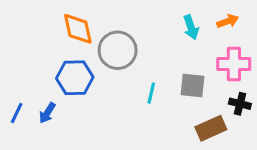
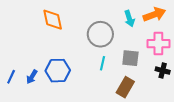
orange arrow: (228, 21) -> (154, 14), size x1.5
gray circle: (118, 50) -> (100, 34), moved
blue hexagon: (75, 78) -> (58, 71), moved
brown rectangle: (211, 128) -> (125, 87), moved, turned -36

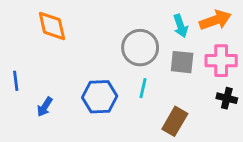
orange diamond: (53, 20) -> (52, 26), moved
gray square: (130, 58) -> (182, 62), moved
blue hexagon: (58, 71) -> (100, 97), moved
blue line: (11, 77) -> (16, 81), moved, turned -32

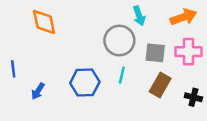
cyan arrow: (181, 26) -> (139, 16), moved
black cross: (227, 98) -> (193, 97), moved
brown rectangle: (175, 121) -> (160, 85), moved

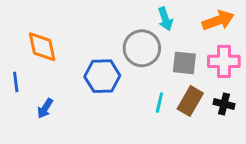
orange diamond: (44, 22) -> (42, 47), moved
cyan line: (122, 75) -> (159, 103), moved
blue hexagon: (85, 82) -> (102, 76), moved
black cross: (193, 97) -> (224, 104), moved

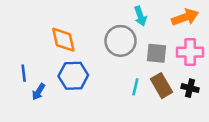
orange diamond: (42, 47) -> (63, 40), moved
blue hexagon: (102, 76) -> (73, 76), moved
blue line: (16, 82) -> (24, 73), moved
brown rectangle: (190, 101) -> (161, 86), turned -60

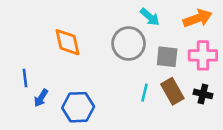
cyan arrow: (140, 16) -> (150, 17), turned -30
blue hexagon: (73, 76) -> (78, 107), moved

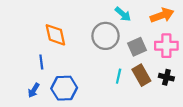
gray square: (167, 57) -> (137, 47), turned -30
blue line: (25, 78) -> (41, 62), moved
blue arrow: (41, 98) -> (34, 90), moved

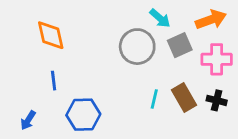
orange diamond: (55, 35) -> (51, 35), moved
gray square: (137, 47) -> (180, 45), moved
blue arrow: (34, 90) -> (28, 120), moved

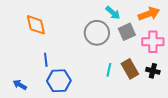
blue line: (54, 81) -> (46, 60), moved
blue arrow: (28, 120) -> (20, 85), turned 88

